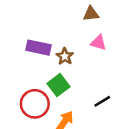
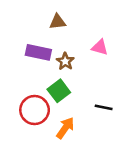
brown triangle: (91, 14) -> (58, 22), moved
black line: (102, 101) -> (104, 107), turned 42

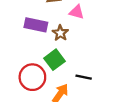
pink triangle: (100, 47) -> (77, 12), moved
black line: (104, 107) -> (84, 77), moved

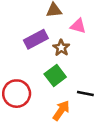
purple rectangle: (36, 25) -> (36, 39), turned -40
red circle: (32, 77) -> (17, 94), moved

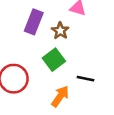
purple rectangle: (36, 39) -> (34, 22), turned -40

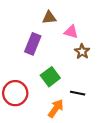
brown star: (60, 31) -> (82, 51), moved

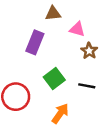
black line: (78, 93) -> (87, 86), moved

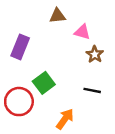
purple rectangle: (35, 42) -> (20, 47), moved
green square: (54, 79) -> (44, 83), moved

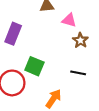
green square: (44, 83) -> (34, 66), turned -30

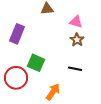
pink triangle: (69, 20) -> (76, 22), moved

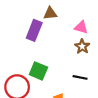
purple rectangle: (17, 34) -> (34, 30), moved

